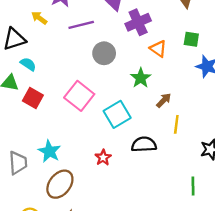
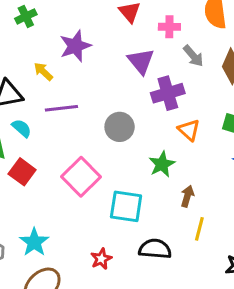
purple line: (81, 25) -> (61, 108), moved
brown arrow: (164, 100) -> (187, 196), turned -35
cyan square: (117, 114) -> (126, 206), turned 32

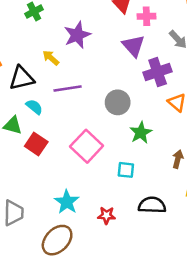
pink cross: (169, 27) -> (146, 16), moved
green star: (162, 164) -> (141, 133), moved
cyan square: (126, 206) -> (126, 170), size x0.6
cyan star: (34, 242) -> (67, 202), moved
red star: (101, 259) -> (107, 215), turned 30

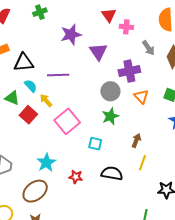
purple triangle: (133, 46) -> (98, 52), moved
yellow arrow: (51, 58) -> (46, 100), moved
gray circle: (118, 102) -> (110, 91), moved

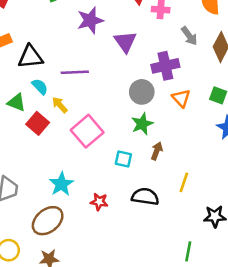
brown arrow: (136, 140) -> (157, 151), moved

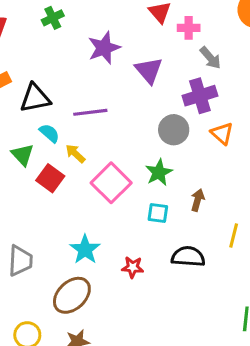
gray arrow: (189, 36) -> (210, 58), moved
green triangle: (16, 102) -> (23, 155), turned 30
green star: (142, 124) -> (159, 173), moved

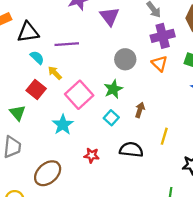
purple cross: (200, 96) -> (163, 36), moved
green triangle: (23, 155) -> (17, 113), moved
cyan square: (158, 213) -> (111, 118), turned 32
cyan star: (85, 249) -> (63, 125), moved

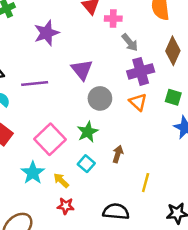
purple triangle: (110, 16) -> (82, 70), moved
yellow arrow: (55, 73) -> (61, 180), moved
black semicircle: (131, 150) -> (116, 212), moved

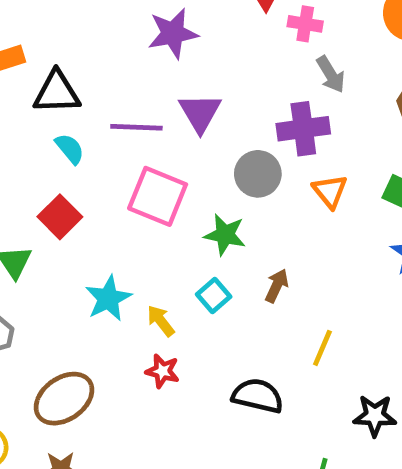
purple triangle: (82, 70) -> (200, 113), moved
purple cross: (141, 71) -> (303, 129), moved
green star: (88, 132) -> (225, 235), turned 30
pink square: (50, 139) -> (158, 196), moved, turned -32

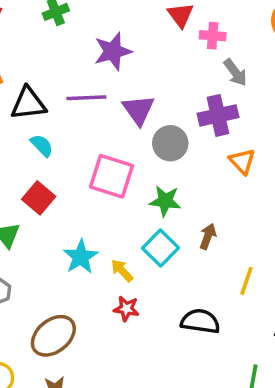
purple line: (136, 127) -> (86, 98), moved
gray circle: (258, 174) -> (170, 143), moved
cyan square: (214, 296) -> (160, 248), size x1.4

